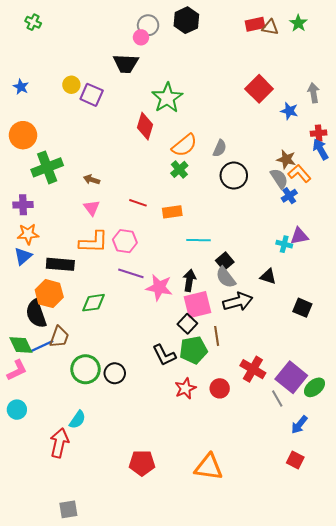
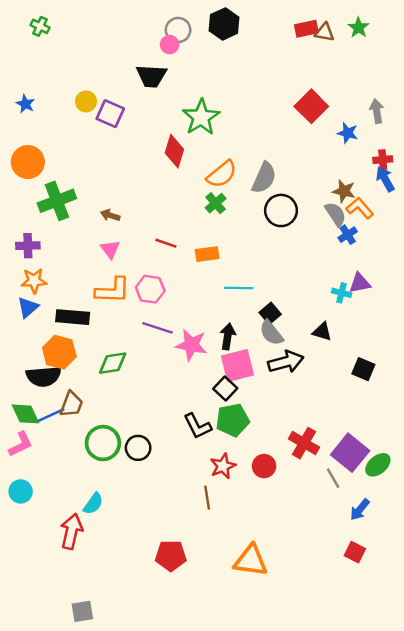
gray semicircle: (220, 148) -> (264, 178), size x1.5
black semicircle: (36, 314) -> (44, 376), turned -76
brown line: (217, 336) -> (207, 498), moved

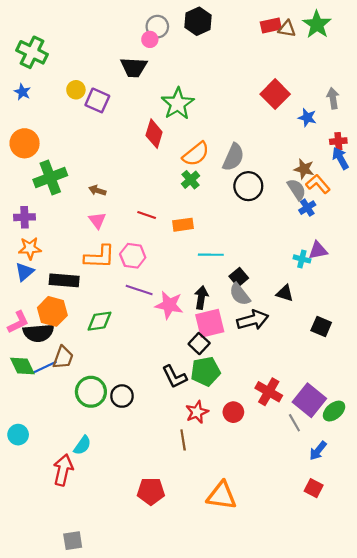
green cross: (40, 26) -> (32, 52), moved, size x1.8
green star: (359, 28) -> (317, 24), size x1.5
pink L-shape: (21, 444) -> (18, 322), moved

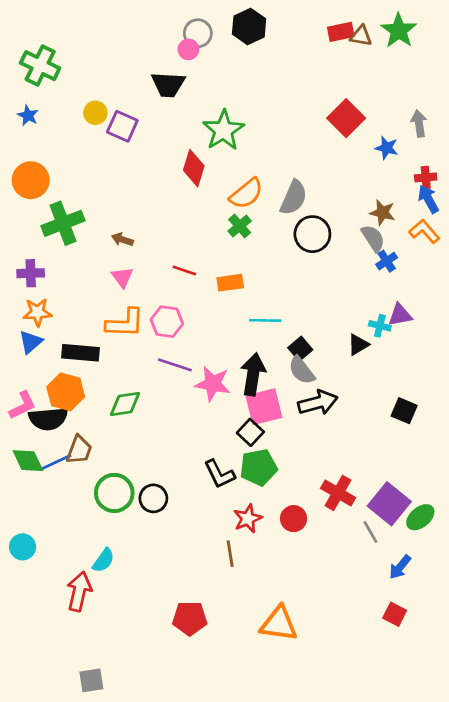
orange L-shape: (318, 184) -> (424, 231), moved
black triangle: (285, 293) -> (358, 345), moved, turned -48
black arrow: (201, 298) -> (253, 374), size x1.4

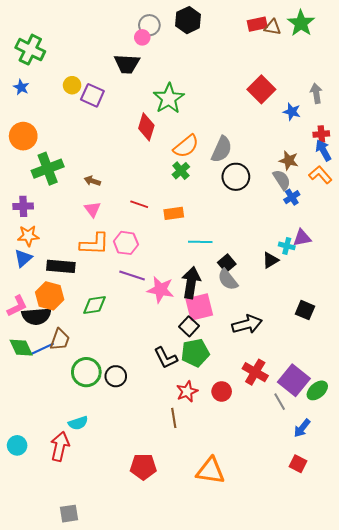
black arrow: (318, 403) -> (247, 324), moved
cyan circle: (23, 547) -> (17, 445), moved
cyan semicircle: (103, 560) -> (78, 423), turned 36

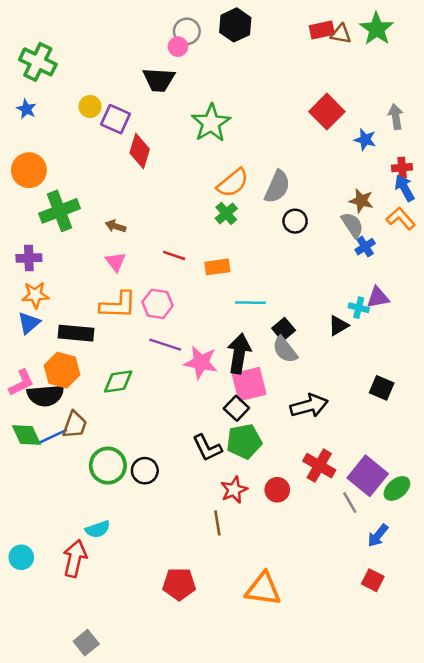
red diamond: (146, 127) -> (140, 151), moved
black circle: (236, 177) -> (295, 221), size x0.7
gray square: (69, 514) -> (86, 643), turned -30

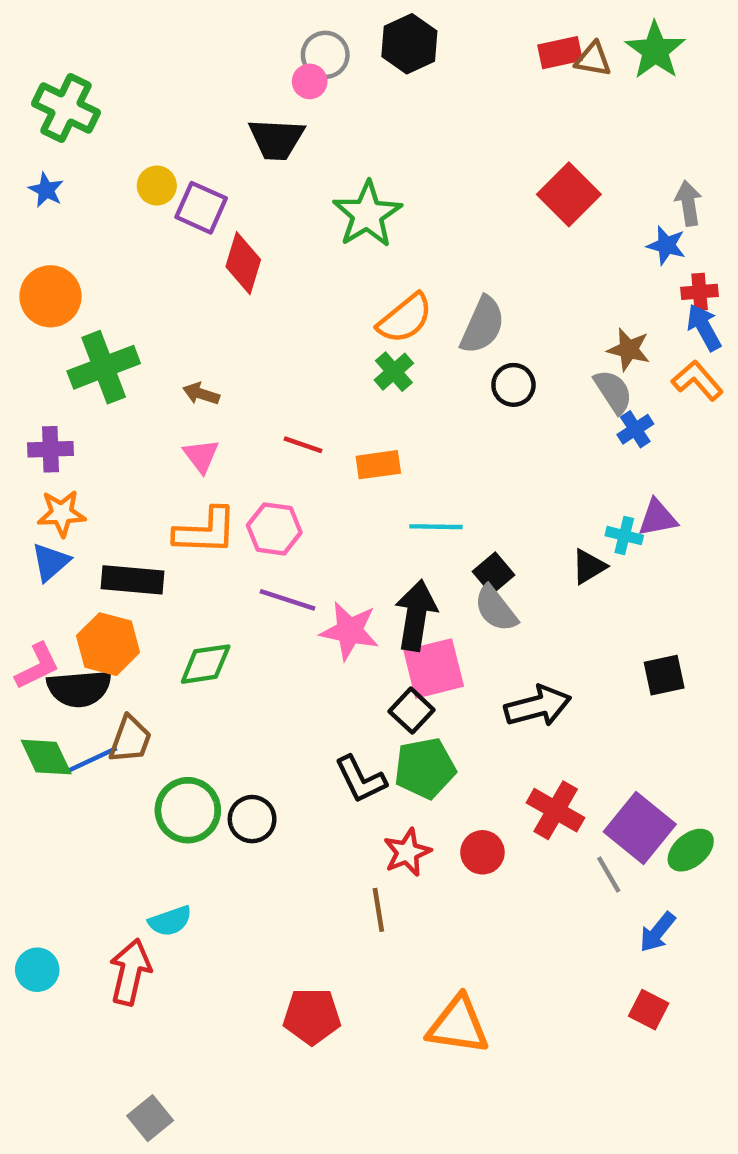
blue star: (365, 140) -> (666, 245), moved
black square: (382, 388) -> (664, 675), turned -35

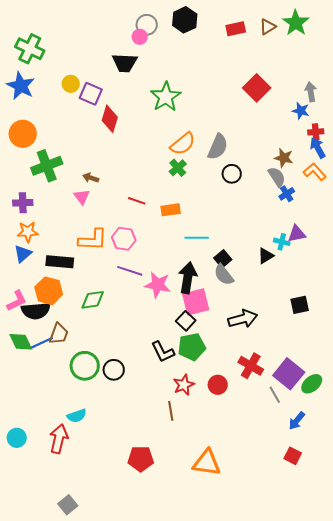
red rectangle: (560, 53) -> (236, 29), moved
brown triangle: (593, 59) -> (268, 27), turned -42
blue star: (46, 190) -> (21, 86), size x1.8
pink triangle: (201, 456) -> (82, 197), moved

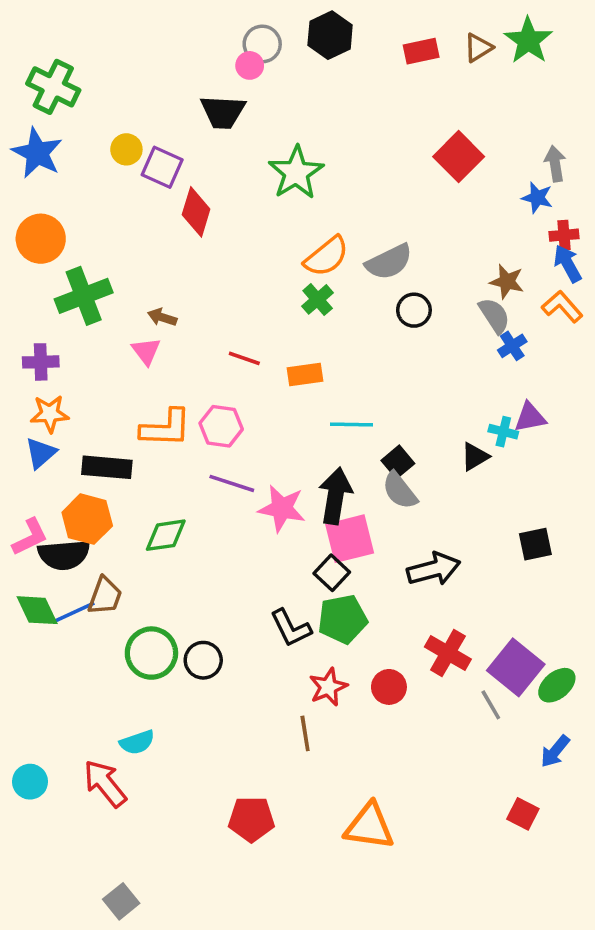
gray semicircle: (218, 147) -> (389, 262), turned 40
blue arrow: (297, 421) -> (555, 751), moved
red arrow: (59, 439) -> (105, 783), turned -52

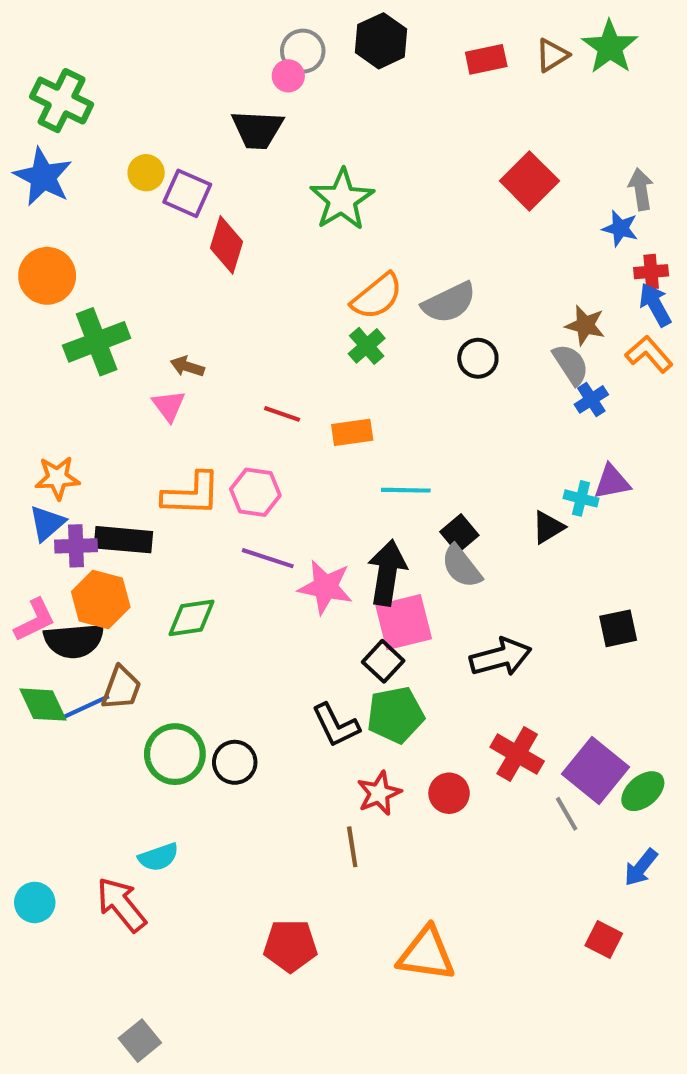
purple cross: (41, 362) -> (76, 546), moved

